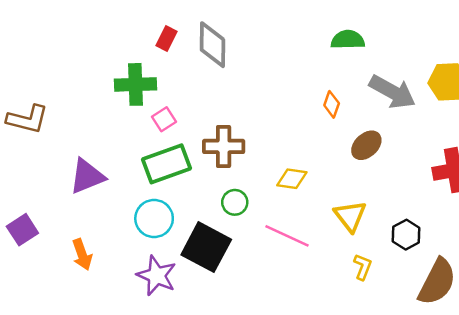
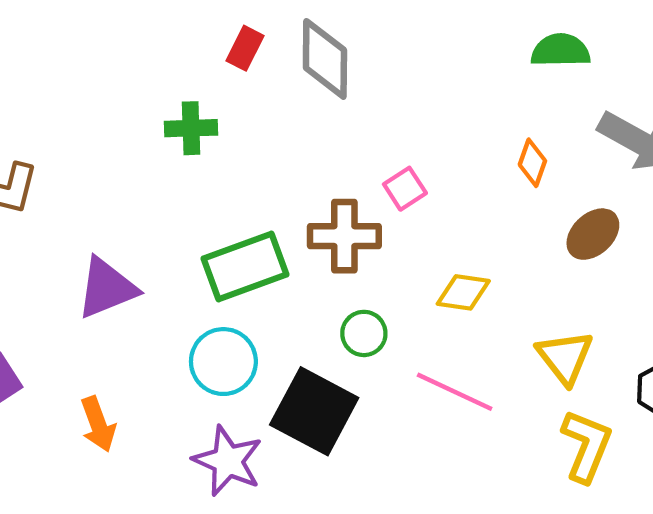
green cross: (135, 84) -> (191, 128), size x0.7
pink square: (164, 119) -> (405, 189), moved
yellow L-shape: (363, 267) -> (586, 446), size x1.6

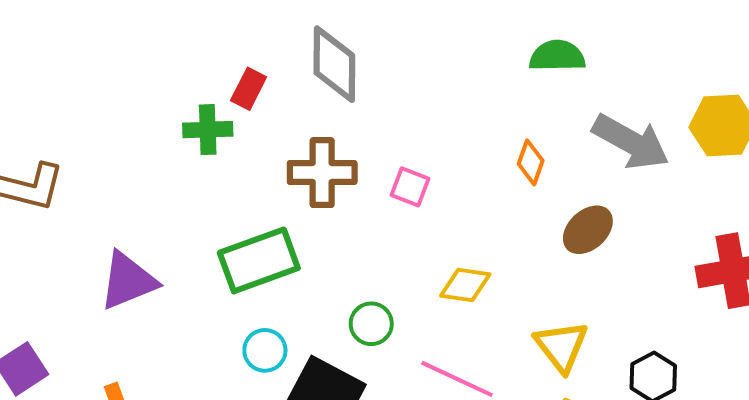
red rectangle: (245, 48) -> (249, 89), moved
pink square: (405, 189) -> (410, 187), turned -36
brown cross: (344, 236) -> (322, 173), moved
cyan circle: (223, 362) -> (265, 350), moved, size x0.7

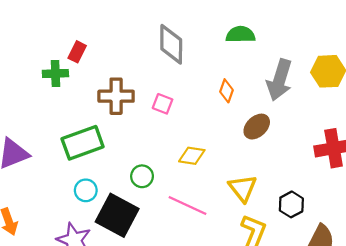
gray diamond: (334, 64) -> (171, 44), moved
gray arrow: (631, 142) -> (279, 80), turned 78

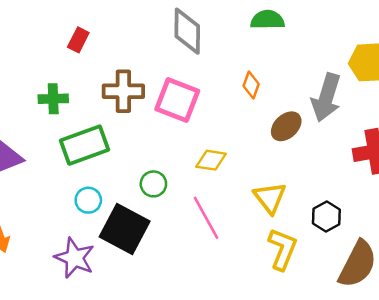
green cross: (55, 73) -> (53, 99), moved
gray arrow: (279, 80) -> (326, 98), moved
pink square: (163, 104) -> (177, 100), size x1.8
pink line: (187, 206) -> (206, 218), turned 36

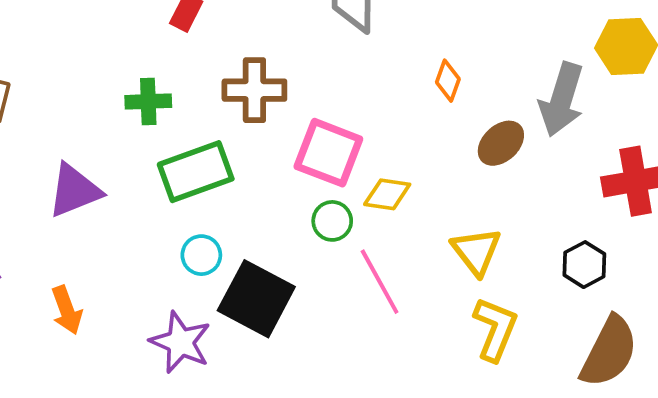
pink square: (177, 100) -> (328, 153), moved
green circle: (153, 184) -> (332, 221), moved
black hexagon: (326, 217) -> (584, 265), moved

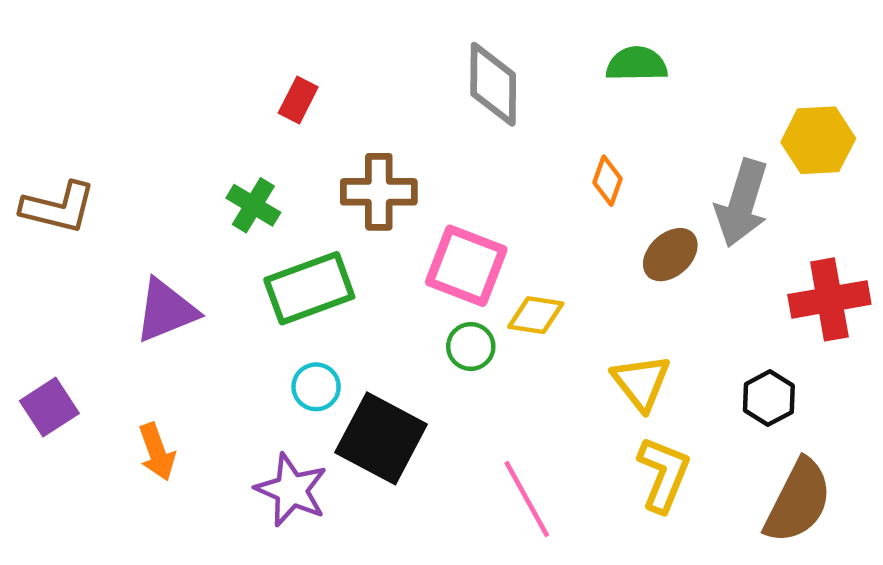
green cross: (148, 101) -> (253, 205), turned 33
pink line: (380, 282) -> (527, 499), moved

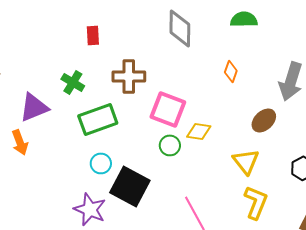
red rectangle: (298, 100) -> (93, 35), turned -30
brown ellipse: (670, 255) -> (264, 120), moved
purple triangle: (166, 311) -> (34, 107), moved
orange arrow: (157, 452) -> (20, 142), moved

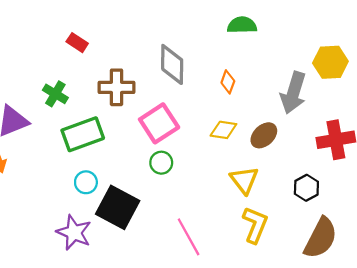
gray diamond: (180, 28) -> (172, 64), moved
red rectangle: (93, 35) -> (77, 43), turned -54
pink square: (168, 109) -> (159, 123), turned 36
yellow diamond: (199, 131) -> (223, 130), moved

